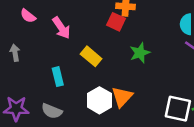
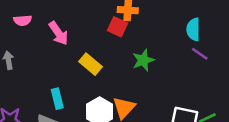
pink semicircle: (28, 16) -> (23, 20), turned -42
cyan rectangle: (58, 77) -> (57, 99), moved

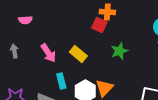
pink arrow: (58, 33) -> (48, 53), moved
cyan rectangle: (57, 99) -> (61, 81), moved

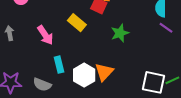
yellow rectangle: (78, 54) -> (77, 23), moved

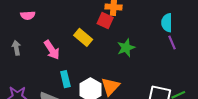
purple line: (166, 28) -> (172, 43), turned 32

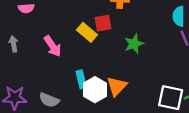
red square: (105, 21) -> (103, 23), moved, turned -35
cyan rectangle: (65, 79) -> (81, 79), moved

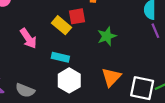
cyan rectangle: (81, 79) -> (60, 57), moved, turned -63
orange triangle: (117, 86) -> (111, 77), moved

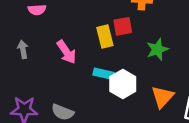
yellow rectangle: (62, 25) -> (105, 37), turned 36
white hexagon: (69, 80) -> (123, 84), moved

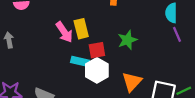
red square: (123, 26) -> (97, 50), moved
pink arrow: (66, 52) -> (64, 32), moved

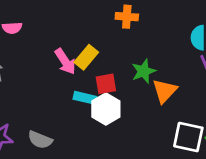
yellow rectangle: (81, 29) -> (86, 57), turned 54
orange triangle: (132, 82) -> (165, 91), moved

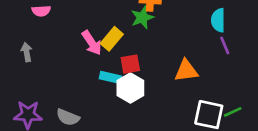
green star: (144, 71) -> (142, 18), moved
orange triangle: (165, 91) -> (186, 71), turned 40

